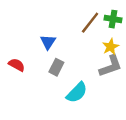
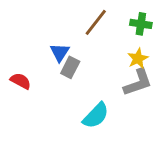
brown line: (90, 23) -> (96, 22), moved
gray rectangle: (56, 67) -> (70, 67), moved

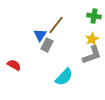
brown line: (96, 22) -> (56, 25), moved
red semicircle: (21, 81) -> (14, 65), moved

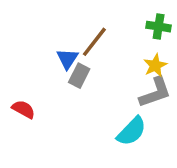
cyan semicircle: (64, 77) -> (132, 131), moved

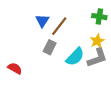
blue triangle: (67, 59) -> (42, 21), moved
cyan semicircle: (132, 131) -> (75, 57), moved

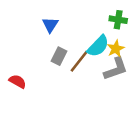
brown line: (59, 26) -> (79, 61), moved
cyan semicircle: (75, 57) -> (98, 46), moved

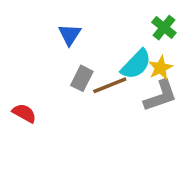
green cross: (118, 20) -> (164, 28), turned 30
brown line: (79, 61) -> (110, 85), turned 30

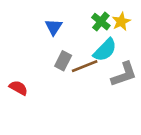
green cross: (164, 28) -> (101, 22), moved
yellow star: (161, 68) -> (121, 22), moved

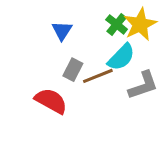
yellow star: (121, 22) -> (140, 24), size x1.5
red semicircle: (18, 88) -> (51, 101), moved, size x1.5

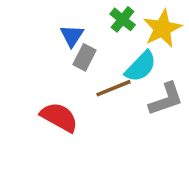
green cross: (117, 24) -> (123, 19), moved
gray rectangle: (73, 70) -> (85, 57), moved

